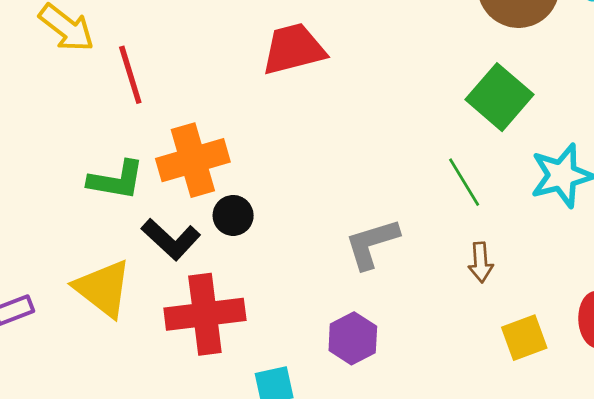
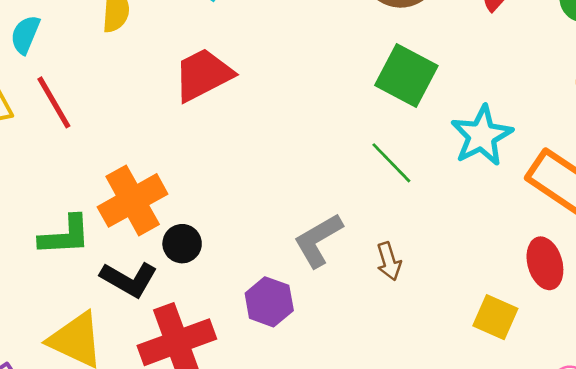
red line: (130, 75) -> (54, 102), moved
brown arrow: (481, 262) -> (389, 261), moved
purple hexagon: (353, 338) -> (269, 302), moved
yellow square: (524, 338) -> (495, 317), moved, turned -33

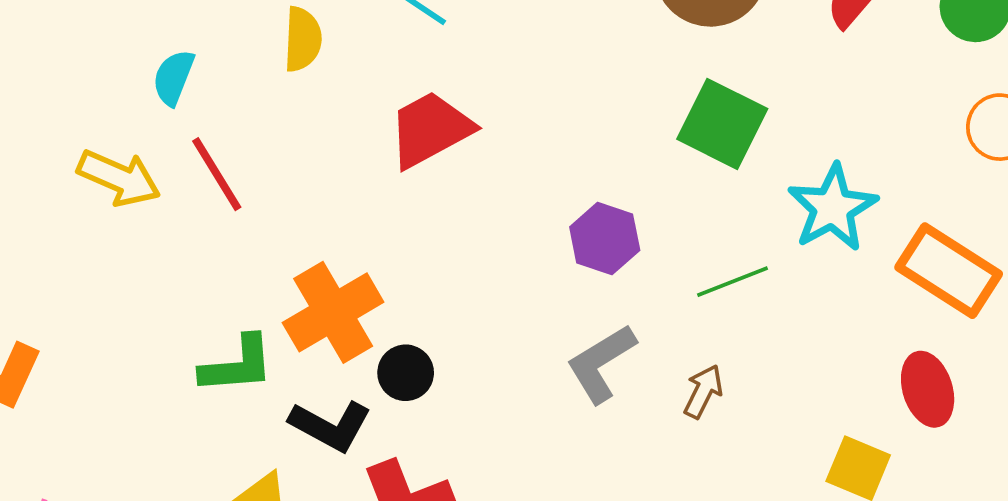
green line: (391, 163) -> (733, 282), moved, turned -66
brown arrow: (389, 261) -> (703, 391), turned -135
purple hexagon: (269, 302) -> (605, 239), moved

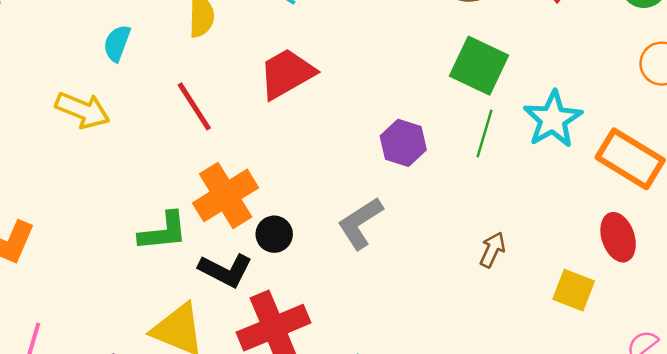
red line: (217, 174) -> (194, 106), moved
green line: (733, 282) -> (484, 134), moved, turned -51
gray L-shape: (601, 363) -> (360, 223), moved
brown arrow: (703, 391) -> (492, 250), moved

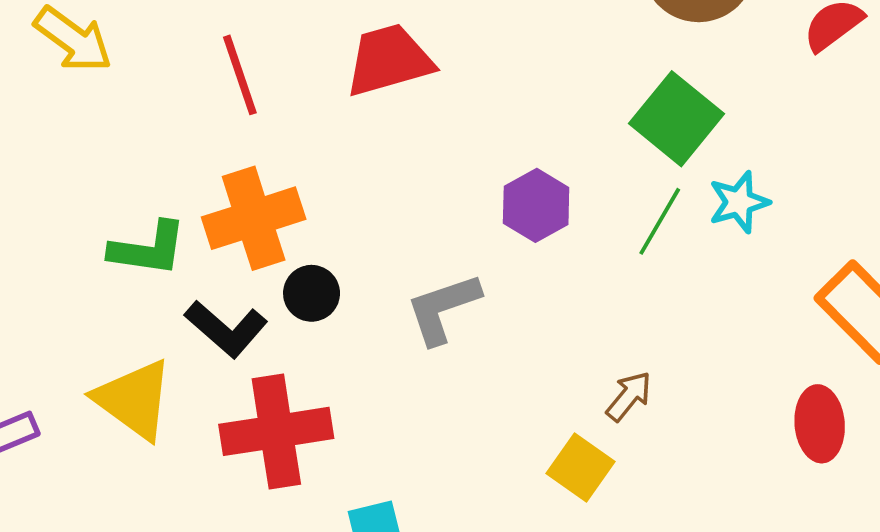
cyan star: (553, 119) -> (739, 202), moved, size x0.7
yellow square: (574, 290) -> (580, 468), moved

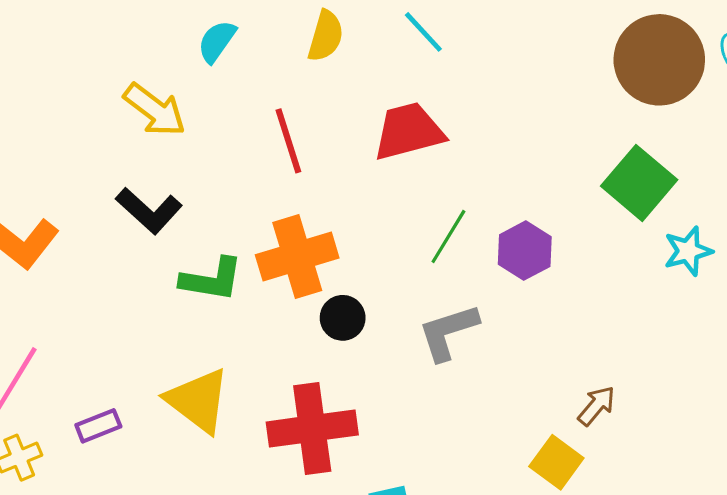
green line: (660, 221) -> (448, 237), moved
black L-shape: (226, 329) -> (149, 211), moved

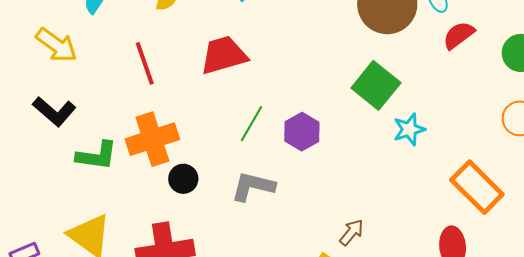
gray L-shape: (448, 332) -> (253, 186), turned 33

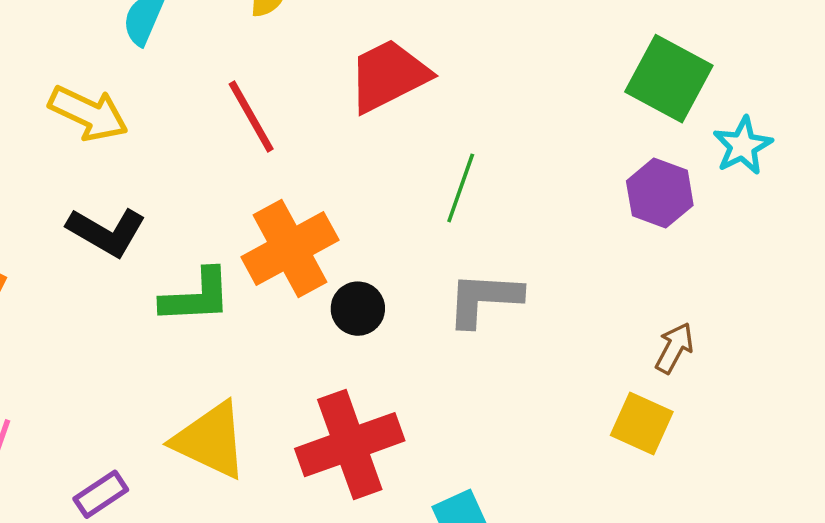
purple hexagon: (302, 132) -> (660, 193), moved

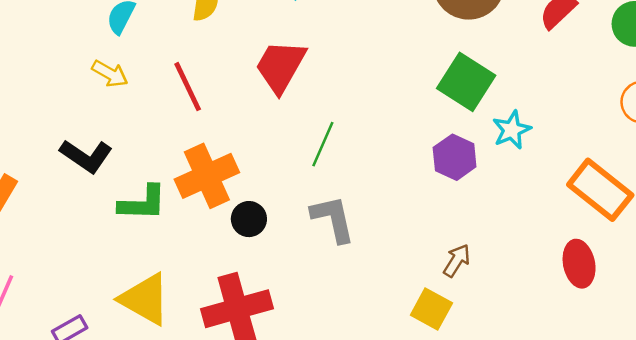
red trapezoid: (388, 76) -> (281, 66), turned -38
yellow arrow: (88, 113) -> (110, 74), moved, size x0.7
gray L-shape: (484, 299) -> (333, 219), turned 70

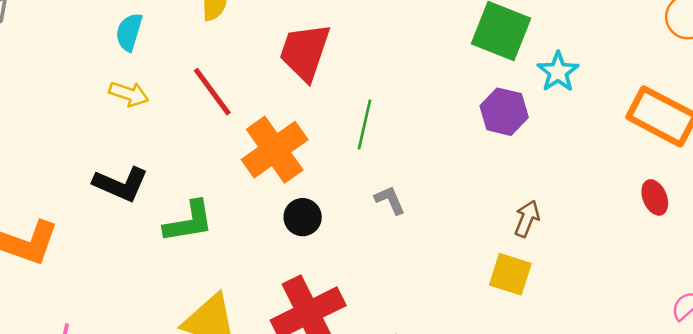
orange cross: (207, 176) -> (275, 150), moved
gray L-shape: (333, 219) -> (390, 200), size x0.6
red ellipse: (579, 264) -> (655, 197), size x0.7

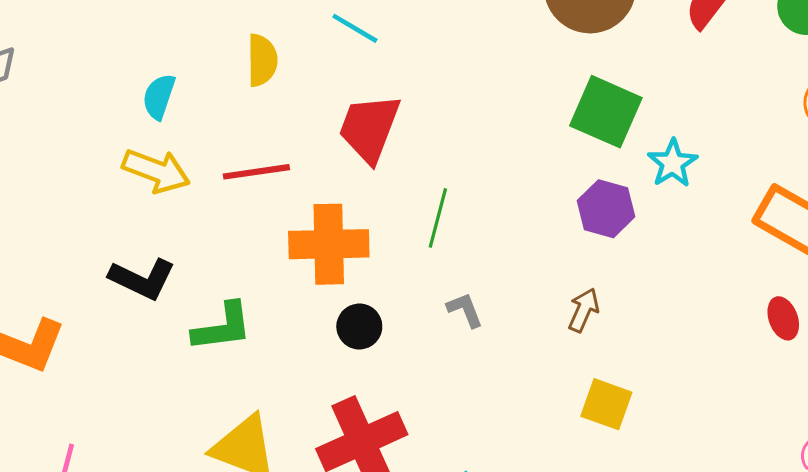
red line: (212, 92) -> (256, 172), turned -64
yellow arrow: (129, 94) -> (156, 171), size x1.4
orange cross: (275, 150) -> (329, 244), turned 32
brown arrow: (527, 219) -> (584, 310), moved

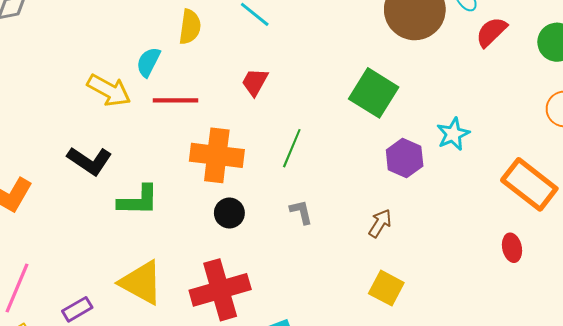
cyan semicircle: (159, 97) -> (148, 62), moved
green square: (606, 112) -> (374, 93), moved
red trapezoid: (369, 128) -> (255, 82), size x0.6

